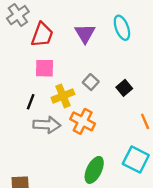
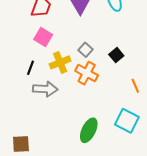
pink square: (44, 68) -> (43, 37), turned 30
orange cross: (83, 121) -> (87, 73), moved

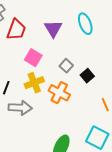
pink square: (43, 37) -> (33, 58), moved
gray square: (86, 50) -> (66, 66), moved

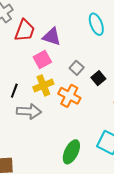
purple triangle: (53, 29) -> (52, 37), moved, turned -42
pink square: (33, 58) -> (42, 59), turned 30

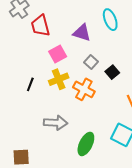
red trapezoid: (25, 30) -> (40, 26), turned 145
purple triangle: (52, 37) -> (82, 33), moved
gray arrow: (29, 111) -> (56, 123), moved

